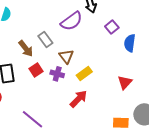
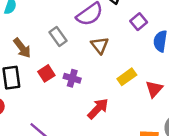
brown arrow: (26, 49) -> (22, 48), moved
brown triangle: (66, 56) -> (100, 45), moved
yellow rectangle: (84, 73) -> (127, 77), moved

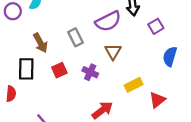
purple square: (139, 22) -> (156, 26), moved
purple cross: (72, 78) -> (90, 72), moved

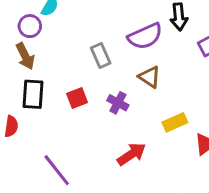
purple circle: (13, 11) -> (30, 26), moved
brown arrow: (40, 43) -> (25, 56), moved
brown triangle: (113, 52) -> (150, 77), turned -30

